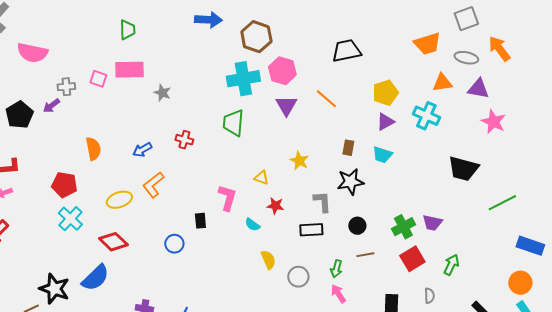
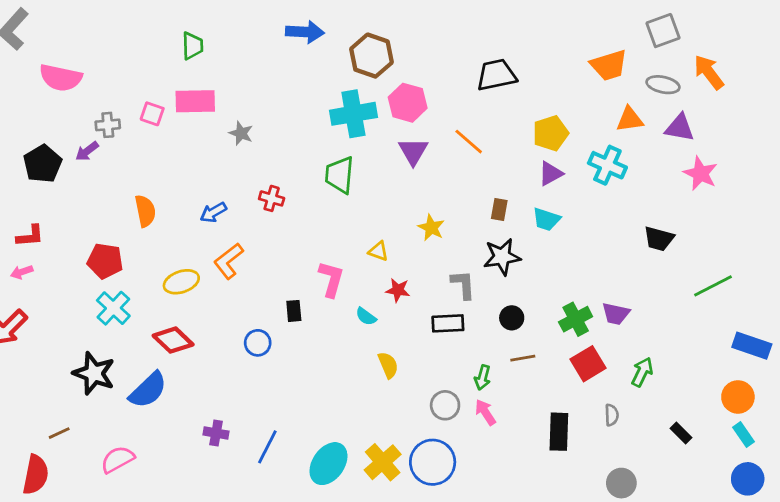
black trapezoid: (463, 169) -> (659, 239), size x0.7
gray circle: (298, 277) -> (445, 405), moved
black star: (54, 289) -> (94, 373), moved

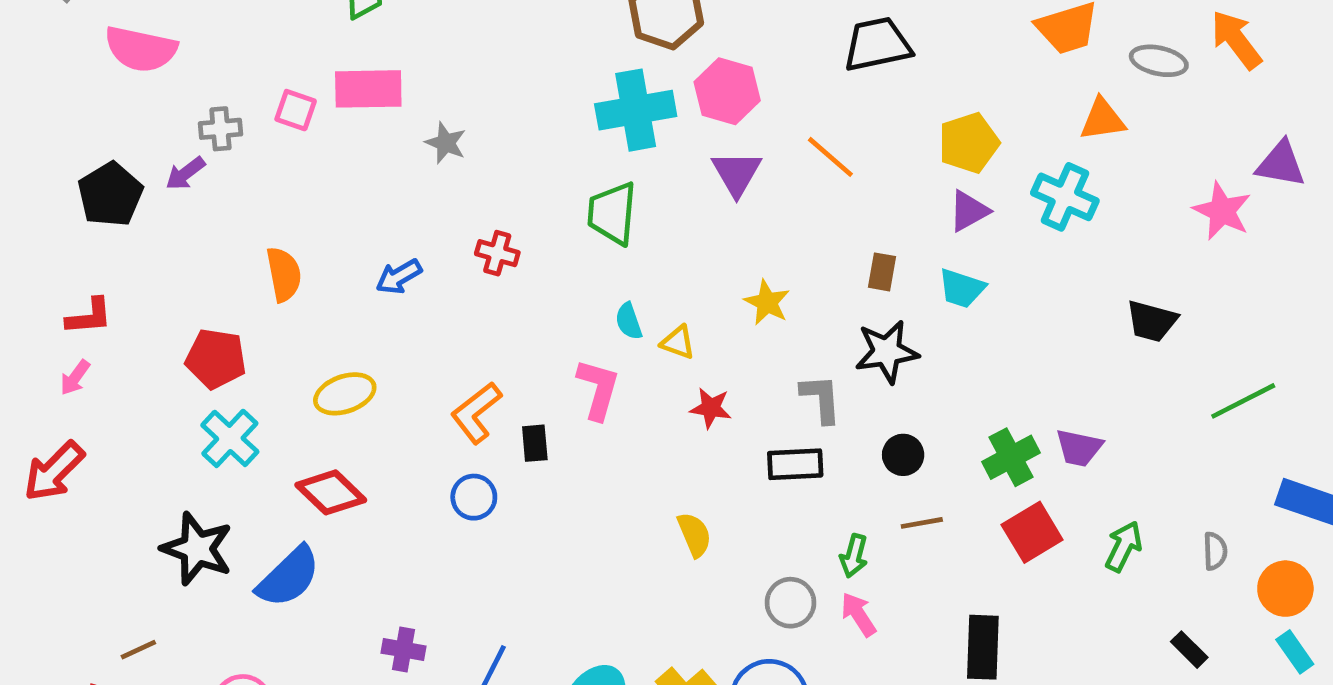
purple triangle: (680, 128) -> (1281, 164), moved
orange L-shape: (229, 261) -> (476, 413), moved
pink arrow: (22, 272) -> (75, 377), turned -35
cyan semicircle: (366, 316) -> (629, 321), moved, turned 35
gray semicircle: (612, 415) -> (1215, 551), moved

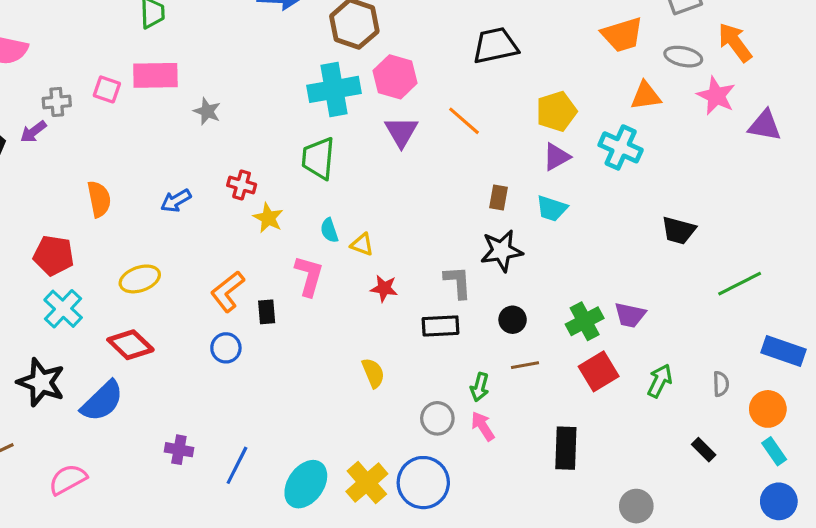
pink star: (1222, 211) -> (716, 96), moved
yellow star: (767, 302) -> (268, 218), moved

